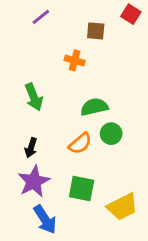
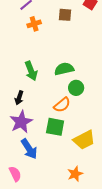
orange cross: (75, 60) -> (34, 24), moved, turned -32
green arrow: (34, 97) -> (31, 71), moved
orange semicircle: (80, 143) -> (62, 105), moved

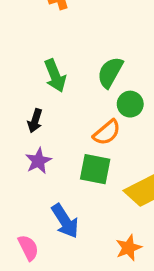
green semicircle: (64, 69) -> (110, 72), turned -48
purple star: (21, 122) -> (38, 161), size x0.7
blue arrow: (29, 149) -> (65, 221), moved

